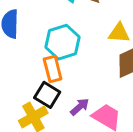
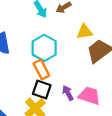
purple arrow: (80, 107) -> (68, 93), turned -64

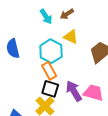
yellow triangle: (85, 32) -> (71, 37), moved, turned 35
purple arrow: (68, 93) -> (74, 91), size x1.5

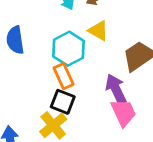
purple arrow: (74, 91) -> (116, 89), moved
pink trapezoid: (93, 93) -> (123, 113), turned 45

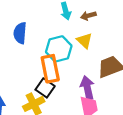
orange rectangle: (64, 76) -> (50, 69), size x1.4

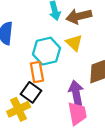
brown arrow: (88, 16) -> (79, 16), size x1.5
orange rectangle: (50, 69) -> (37, 72), size x0.7

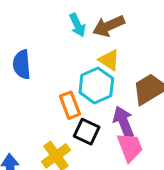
cyan hexagon: (47, 51) -> (96, 85), moved
black square: (31, 92) -> (87, 132), moved

